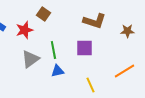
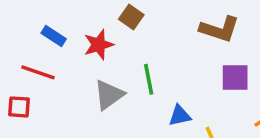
purple square: (84, 48) -> (235, 78), moved
blue triangle: (57, 71) -> (180, 116), moved

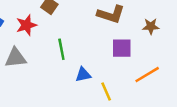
gray triangle: (109, 95) -> (16, 58), moved, turned 30

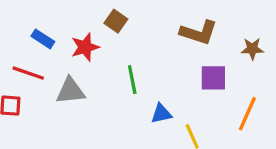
orange line: (147, 75) -> (247, 114), turned -35

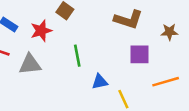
orange line: (247, 114) -> (166, 82), turned 50

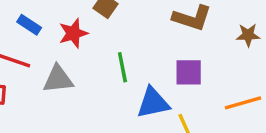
purple square: (140, 54) -> (189, 72), moved
blue triangle: (100, 82) -> (153, 103), size x1.5

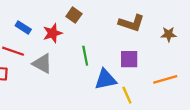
gray triangle: (58, 79) -> (42, 64), turned 35

